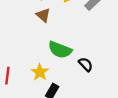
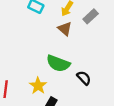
brown triangle: (43, 15) -> (65, 29), moved

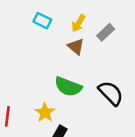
black semicircle: (84, 78) -> (111, 93), moved, size x1.5

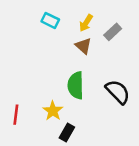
green semicircle: (68, 87) -> (76, 85), turned 68

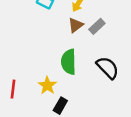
gray rectangle: (113, 32) -> (97, 26), moved
brown triangle: (83, 46) -> (76, 25), turned 42

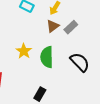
yellow star: (47, 85) -> (24, 51), moved

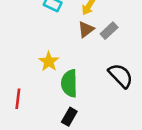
green semicircle: (47, 57) -> (69, 83), moved

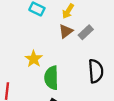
black semicircle: (121, 76) -> (96, 71), turned 40

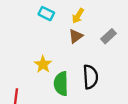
gray rectangle: (86, 32) -> (108, 36), moved
black semicircle: (96, 71) -> (90, 77), moved

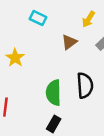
yellow arrow: (78, 16) -> (88, 19), moved
yellow star: (43, 64) -> (15, 58), moved

